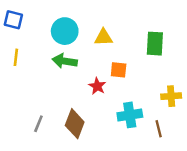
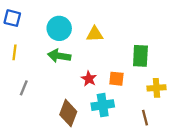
green rectangle: (155, 44) -> (140, 56), moved
orange square: (119, 70) -> (116, 79), moved
cyan cross: (130, 115) -> (103, 105), moved
gray line: (38, 124) -> (24, 88), moved

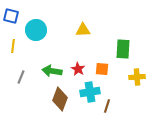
cyan circle: (59, 28) -> (36, 30), moved
green arrow: (59, 56) -> (52, 71), moved
brown line: (145, 118) -> (107, 106), moved, turned 32

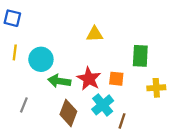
cyan circle: (36, 30) -> (41, 59), moved
red star: (78, 69) -> (89, 79), size x1.5
gray line: (21, 77) -> (24, 105), moved
cyan cross: (90, 92) -> (103, 105), turned -30

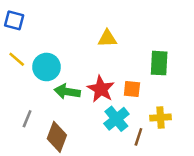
yellow line: (15, 52) -> (17, 59), turned -56
yellow cross: (156, 88) -> (160, 117), moved
brown diamond: (68, 113) -> (57, 137), moved

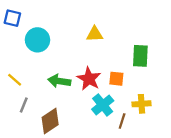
yellow line: (17, 59) -> (15, 80), moved
cyan circle: (46, 67) -> (37, 40), moved
brown diamond: (57, 137) -> (50, 121), turned 35

